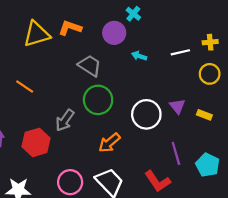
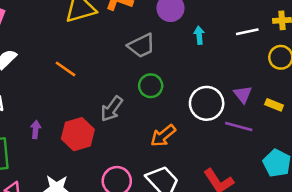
cyan arrow: (139, 56) -> (199, 35), turned 64
gray trapezoid: (90, 66) -> (141, 46), turned 120
green circle: (98, 100) -> (151, 86), size x0.7
purple line: (176, 153) -> (239, 126), moved, turned -60

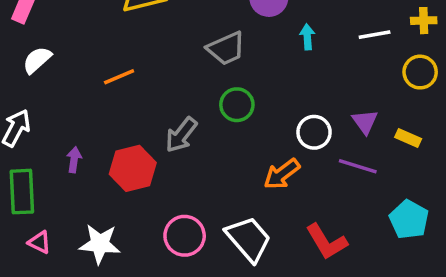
orange line: (66, 69) -> (119, 77), turned -60
white circle: (207, 103) -> (314, 132), size x0.7
orange arrow: (163, 136) -> (282, 174), moved

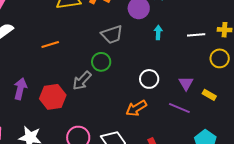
green circle: (237, 105) -> (101, 62), moved
white circle: (314, 132) -> (149, 79), moved
purple arrow: (74, 160) -> (20, 89), size x1.5

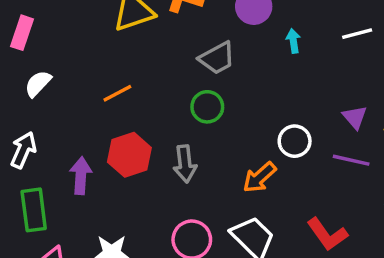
white circle: (149, 79) -> (295, 141), moved
gray arrow: (82, 81) -> (185, 164), moved, turned -40
red hexagon: (53, 97) -> (129, 155), moved
orange arrow: (136, 108) -> (260, 177), moved

